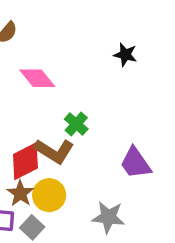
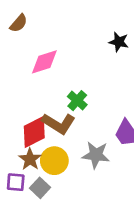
pink diamond: (37, 78) -> (44, 62), turned -68
gray star: (108, 217) -> (96, 155), moved

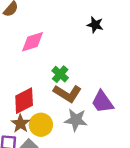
brown L-shape: (59, 123) -> (67, 93), moved

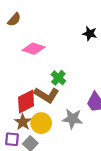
pink diamond: (32, 42) -> (34, 49), turned 35
brown L-shape: (67, 93) -> (47, 95), moved

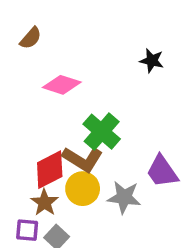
green cross: (58, 78) -> (102, 132), size x1.5
yellow circle: (41, 123) -> (83, 189), moved

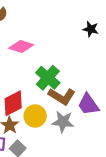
black star: (152, 61) -> (91, 29), moved
brown L-shape: (83, 159) -> (62, 96), moved

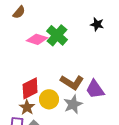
green cross: (48, 78) -> (57, 35), moved
gray star: (63, 122) -> (73, 104), turned -30

